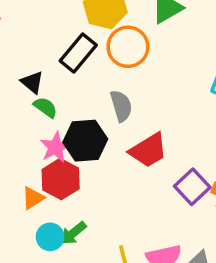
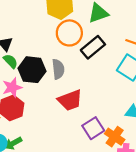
black rectangle: (78, 53) -> (93, 47), moved
black hexagon: (85, 141) -> (32, 70), moved

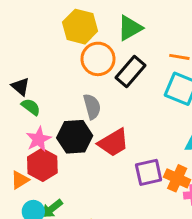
black hexagon: (32, 70) -> (75, 137), moved
purple square: (93, 128) -> (149, 172), turned 30

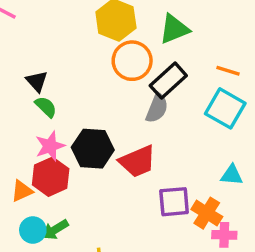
gray semicircle: (92, 106) -> (157, 108), moved, turned 30

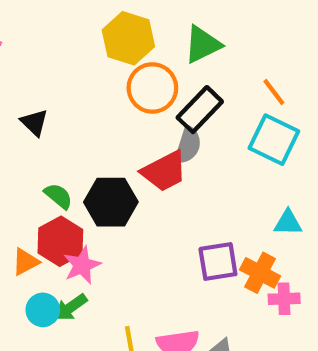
orange line: (228, 71) -> (274, 92), turned 40
green semicircle: (46, 107) -> (58, 196), moved
pink star: (50, 146) -> (82, 265), moved
red trapezoid: (137, 161) -> (164, 171), moved

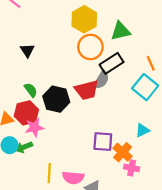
cyan triangle: (288, 223) -> (142, 130), turned -40

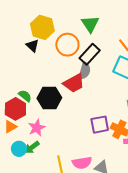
yellow hexagon: (84, 19) -> (42, 27), moved
green triangle: (121, 31) -> (90, 24), turned -36
black triangle: (27, 50) -> (32, 46), moved
red hexagon: (26, 113) -> (15, 109), moved

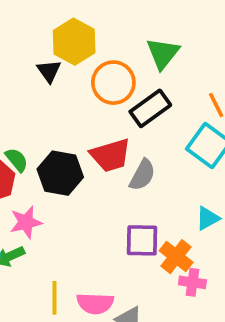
gray semicircle: (85, 71) -> (142, 175), moved

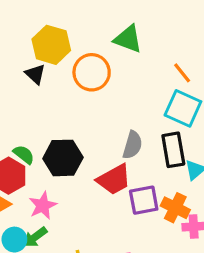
green triangle: (163, 53) -> (128, 39), turned -36
black rectangle: (150, 108) -> (173, 150), moved, turned -52
red trapezoid: (111, 155) -> (114, 179), moved

